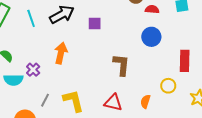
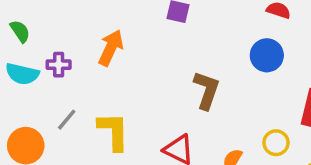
purple cross: (33, 70) -> (59, 65), turned 32

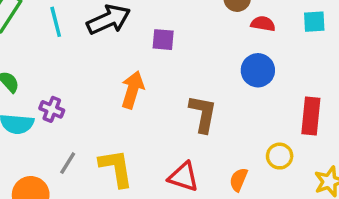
orange arrow: (111, 48) -> (133, 90), moved
purple cross: (59, 65) -> (52, 109), turned 30

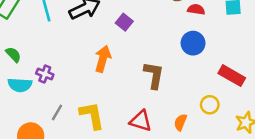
purple square: (163, 40) -> (124, 22), turned 35
red rectangle: (311, 116) -> (232, 76), turned -65

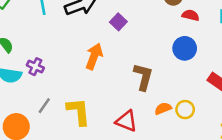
yellow circle: (210, 105) -> (185, 110), moved
orange semicircle: (180, 122) -> (163, 108), moved, turned 42

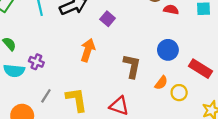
blue circle: (185, 48) -> (168, 50), moved
orange semicircle: (163, 108) -> (161, 83), moved, turned 152
yellow circle: (185, 110) -> (179, 93), moved

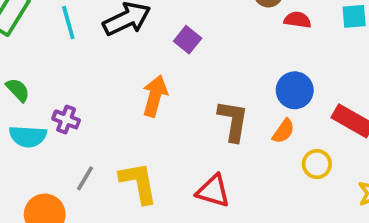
orange semicircle: (161, 83) -> (283, 131), moved

